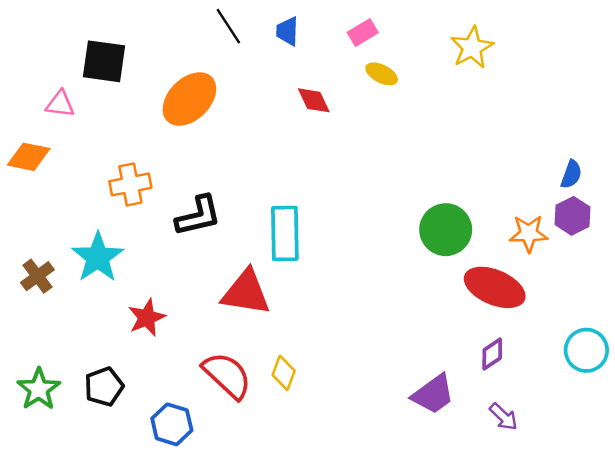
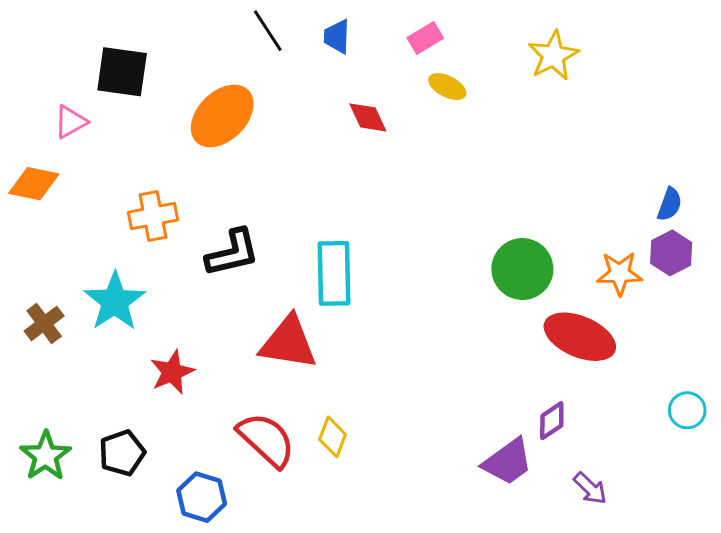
pink triangle: (60, 104) -> (71, 122), turned -36
cyan circle: (586, 350) -> (687, 410), size x0.7
purple diamond: (492, 354) -> (552, 421), moved

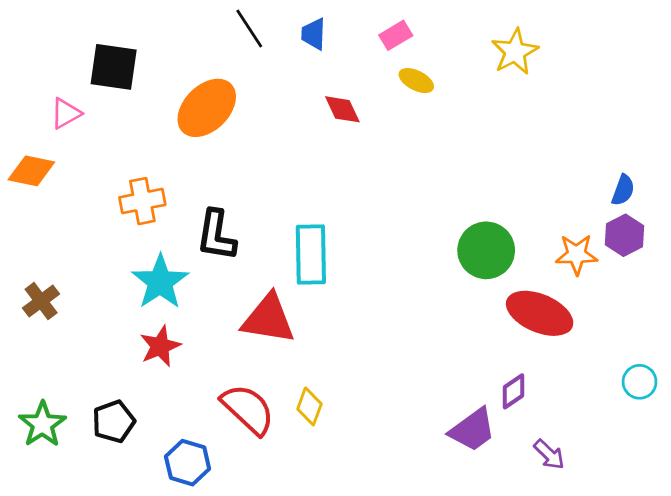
black L-shape: (232, 253) -> (216, 235), turned 112
cyan star: (115, 301) -> (160, 282), moved

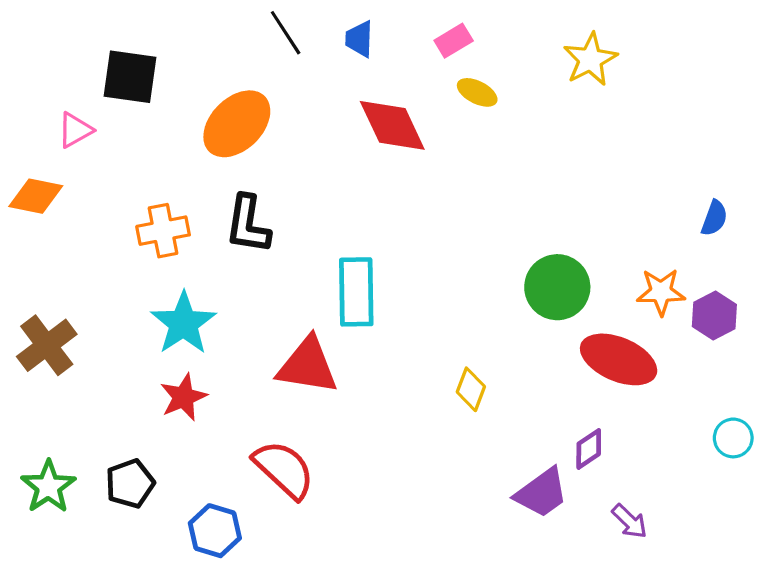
red diamond: (342, 109) -> (392, 125), size x1.6
black L-shape: (216, 235) -> (248, 224), moved
purple hexagon: (624, 235) -> (714, 315), moved
brown cross: (41, 301) -> (47, 345), size x1.4
yellow diamond: (309, 406) -> (471, 389), moved

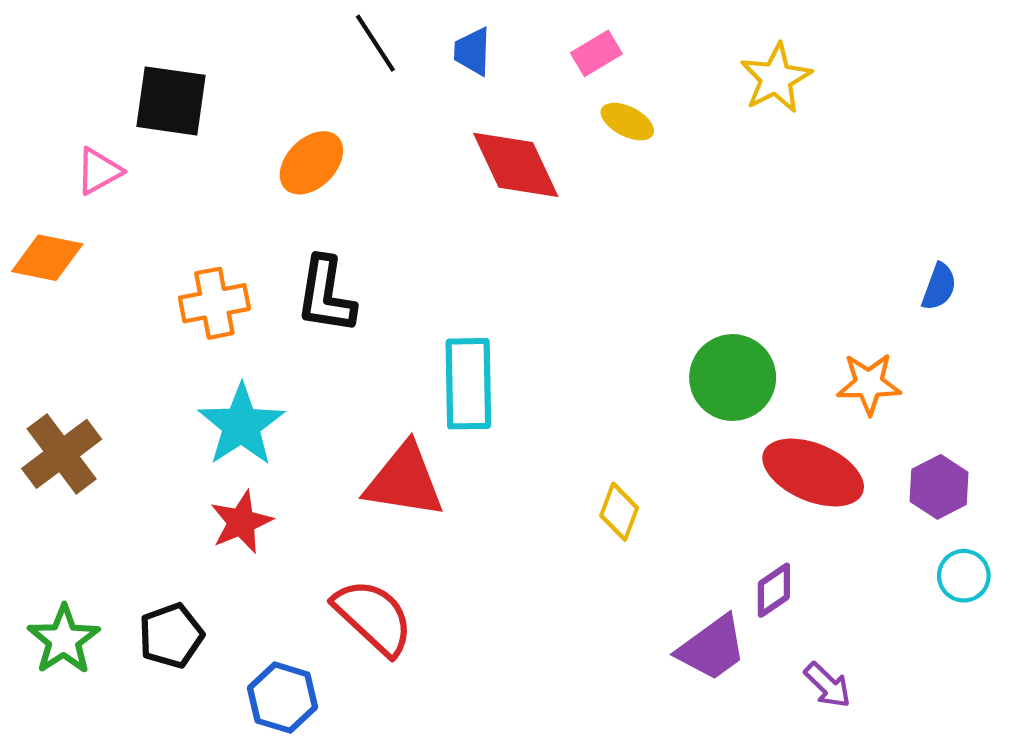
orange ellipse: (237, 124) -> (311, 163), size x0.7
purple hexagon: (714, 315) -> (939, 487), moved

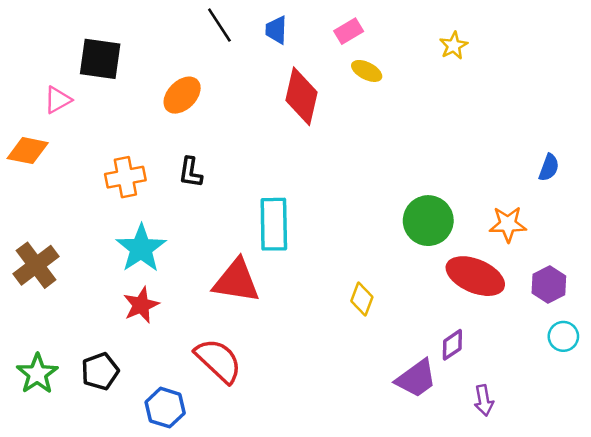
yellow star: (776, 78) -> (454, 46), size x0.7
red diamond: (516, 165) -> (302, 96), turned 38
black L-shape: (326, 295) -> (191, 172), size x0.7
purple arrow: (828, 685) -> (484, 400), turned 36

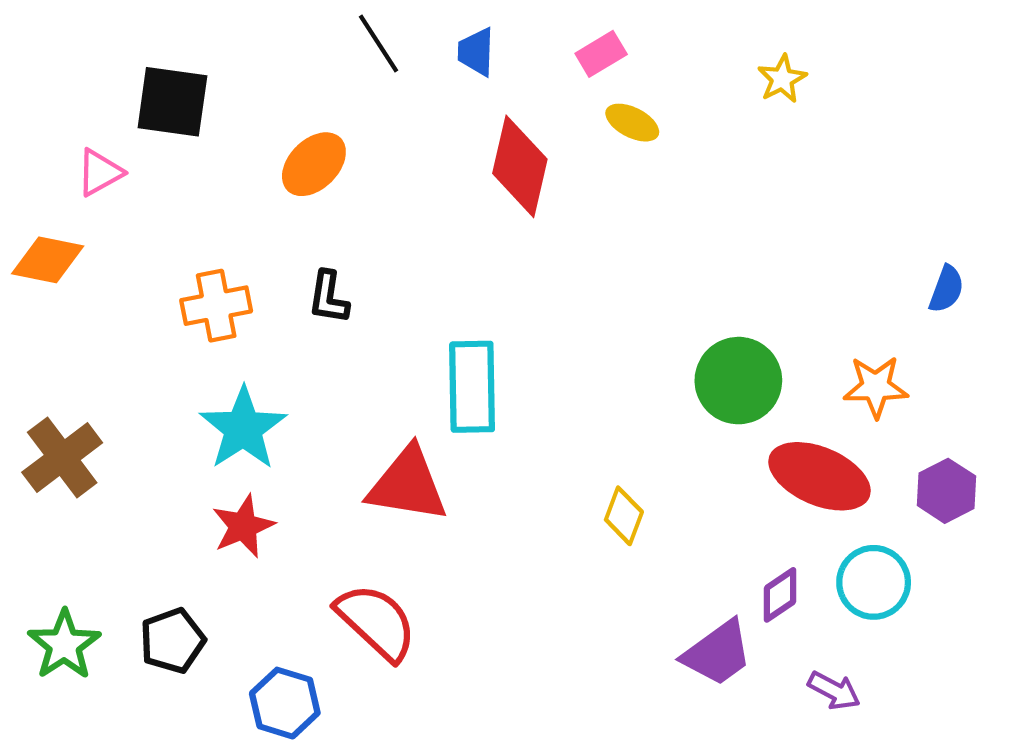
cyan circle: (563, 336) -> (874, 582), moved, size x1.4
purple arrow: (484, 400) -> (834, 691), turned -52

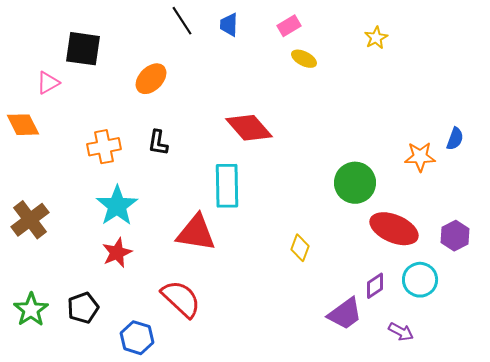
red diamond: (520, 166) -> (249, 128), moved, turned -54
orange diamond: (48, 260) -> (23, 125), turned 52
orange star: (876, 387) -> (420, 157), moved

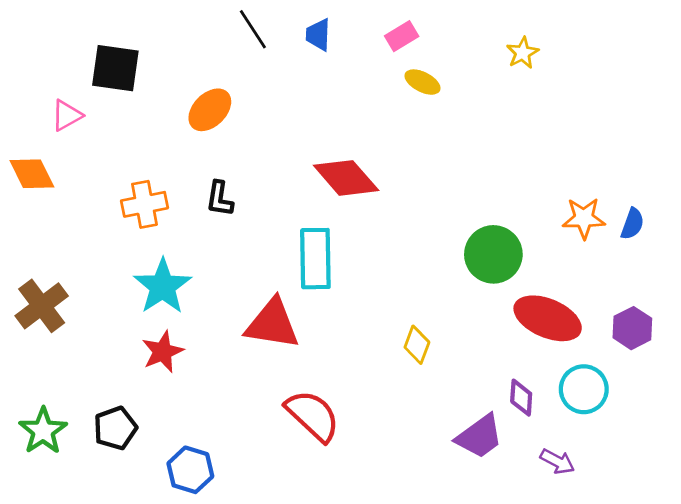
blue semicircle: (455, 139) -> (632, 224), moved
purple diamond: (375, 286) -> (521, 398), turned -52
red semicircle: (181, 299) -> (313, 416), moved

